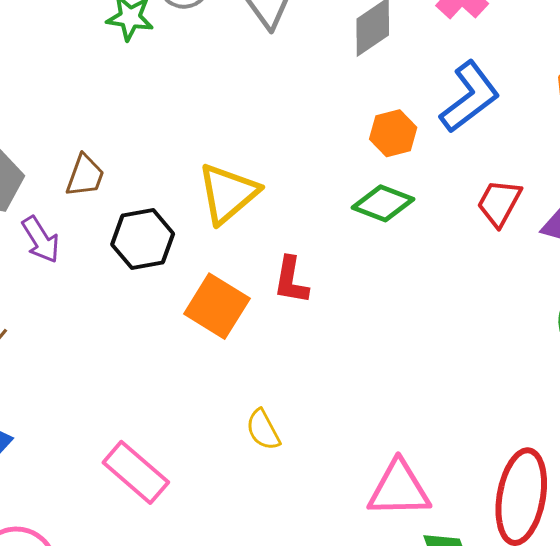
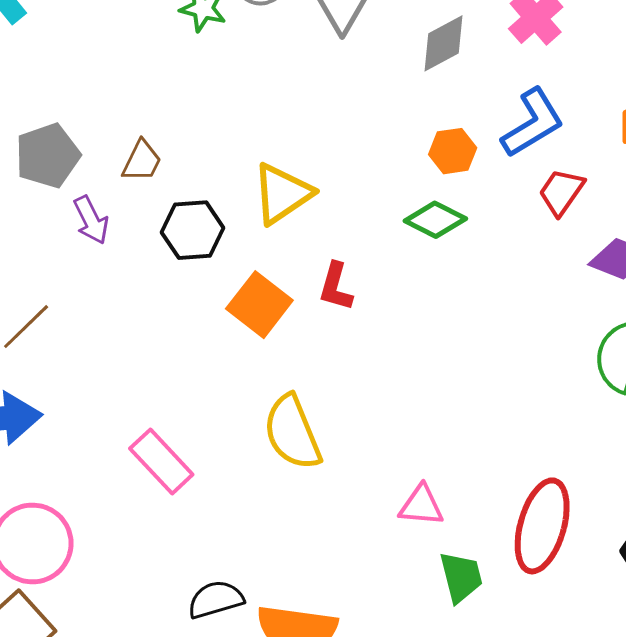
red trapezoid: (499, 203) -> (561, 192), moved
yellow semicircle: (263, 430) -> (292, 432), size x1.8
pink triangle: (399, 489) -> (421, 506), size x0.7

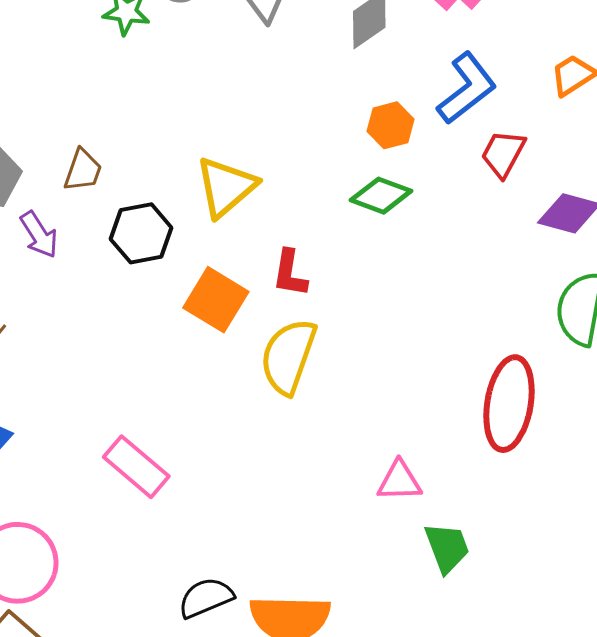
yellow semicircle: (292, 432) -> (288, 356), moved, turned 48
red ellipse: (542, 526) -> (509, 404), moved

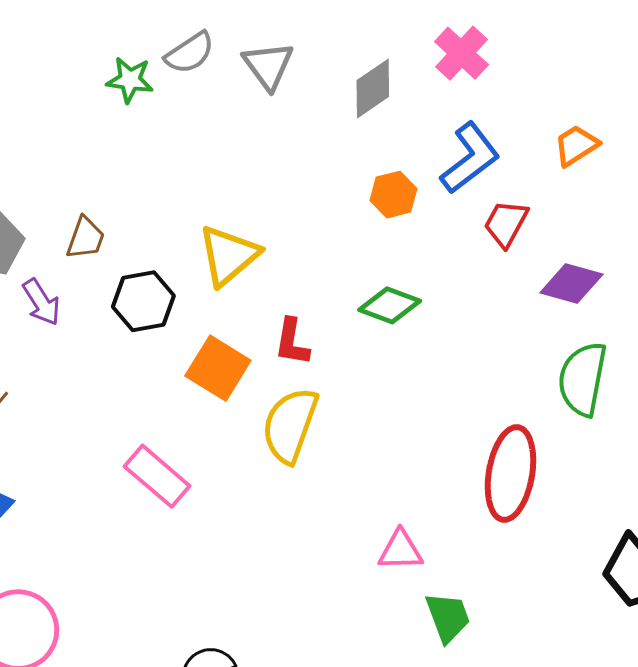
green diamond: (381, 196) -> (390, 305), moved
pink rectangle: (136, 467) -> (157, 476), moved

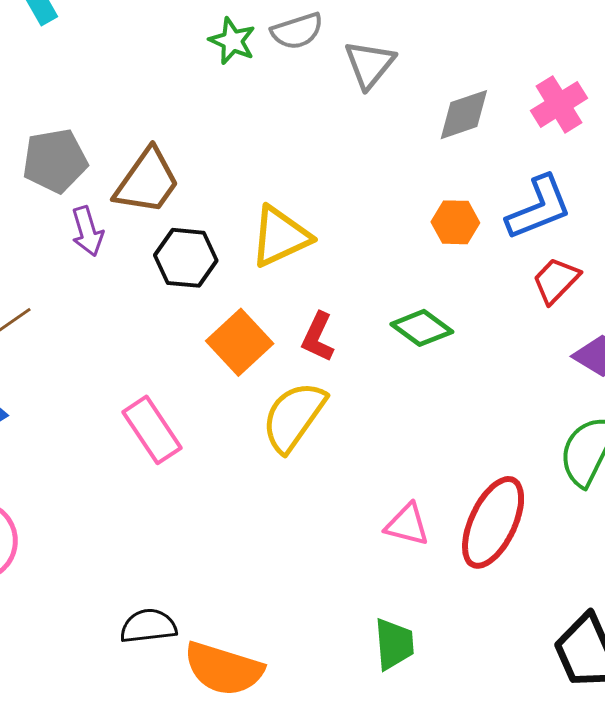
brown trapezoid: (86, 238) -> (147, 181), size x1.6
pink triangle: (401, 550) -> (407, 525), moved

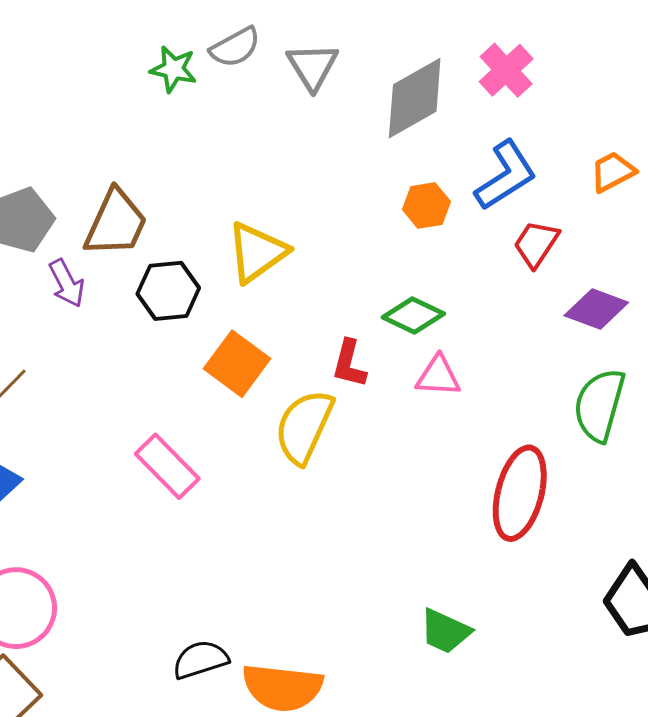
gray diamond: (464, 115) -> (415, 98), size x1.4
red L-shape: (318, 337) -> (349, 364), moved
pink triangle: (407, 525) -> (438, 376), moved
green trapezoid: (394, 644) -> (445, 631), turned 130

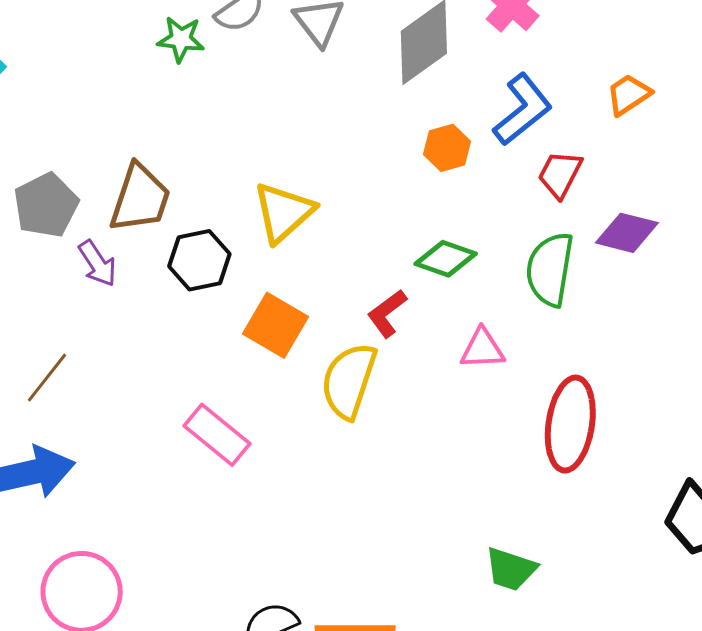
red L-shape: (349, 364) -> (387, 313), turned 45
pink triangle: (438, 376) -> (482, 349), moved
green semicircle: (599, 405) -> (550, 269), moved

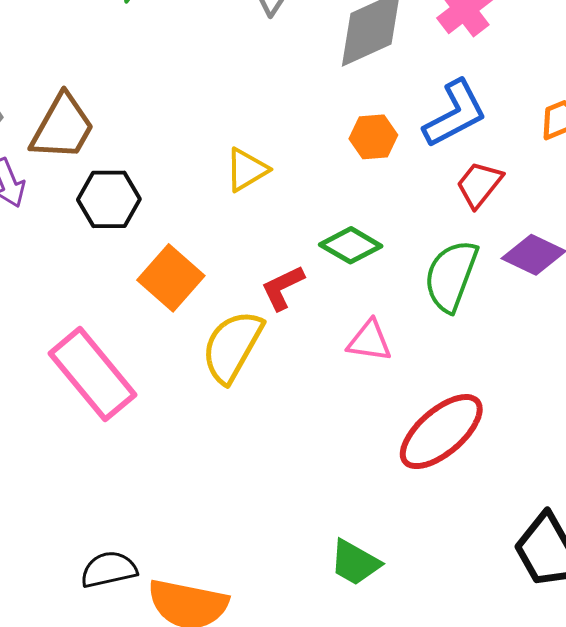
yellow triangle: (284, 212) -> (247, 170), moved, size x0.7
red ellipse: (570, 424) -> (441, 432), turned 30
pink rectangle: (217, 435) -> (93, 374), size x1.4

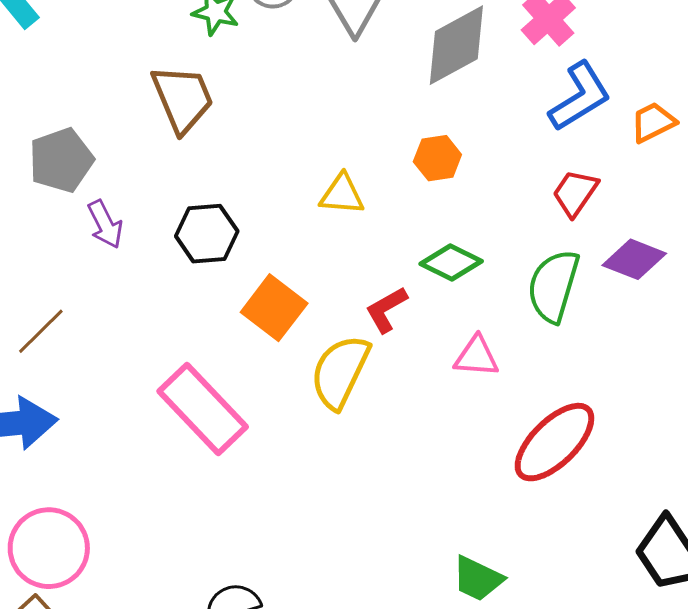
blue L-shape: (455, 114) -> (580, 97), moved
brown trapezoid: (63, 127) -> (183, 99), moved, turned -48
orange hexagon: (373, 137) -> (437, 158), moved
yellow triangle: (247, 170) -> (342, 194), turned 39

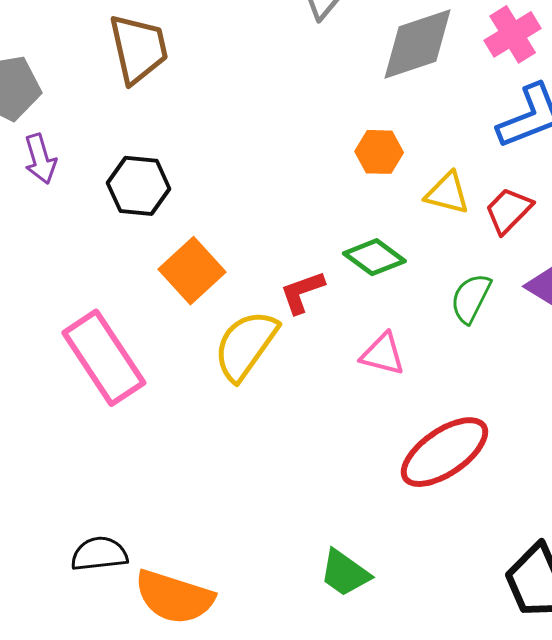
yellow triangle: (342, 194) -> (447, 193), moved
green semicircle: (553, 286) -> (471, 298), size x0.7

